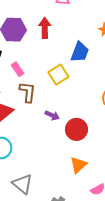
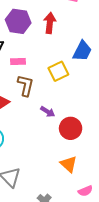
pink rectangle: (18, 69) -> (18, 62), turned -64
orange triangle: (78, 165) -> (69, 164), turned -42

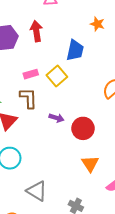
pink rectangle: (18, 62) -> (31, 74), moved
orange triangle: (69, 164) -> (90, 164), turned 30

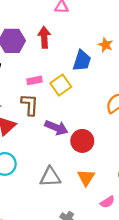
orange star: (97, 24) -> (106, 45), moved
purple arrow: (57, 118) -> (56, 128), size x1.5
gray triangle: (37, 191) -> (50, 177), moved, turned -40

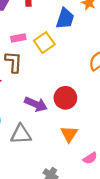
purple arrow: (56, 128) -> (36, 104), moved
gray triangle: (50, 177) -> (21, 134), moved

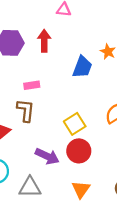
yellow square: (44, 43) -> (75, 124), moved

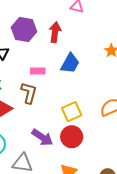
blue trapezoid: (82, 67) -> (70, 63), moved

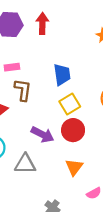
blue trapezoid: (70, 63) -> (62, 75), moved, turned -30
pink rectangle: (38, 71) -> (12, 67), moved

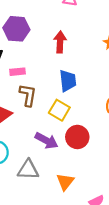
red arrow: (42, 23) -> (60, 42), moved
yellow square: (70, 104) -> (59, 110), moved, turned -30
orange triangle: (74, 167) -> (65, 182), moved

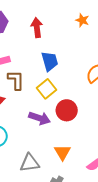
yellow square: (59, 110) -> (46, 89), turned 30
gray triangle: (28, 170) -> (30, 163), moved

